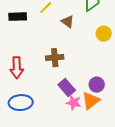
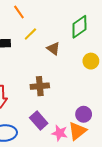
purple rectangle: (67, 88) -> (39, 121), moved

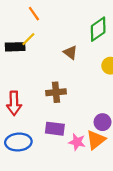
yellow line: (30, 34) -> (28, 39), moved
purple rectangle: (39, 121) -> (55, 129), turned -42

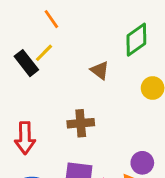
black rectangle: (15, 47) -> (26, 63), turned 54

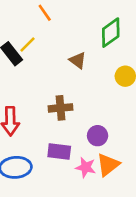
orange line: (51, 19) -> (45, 13), moved
purple circle: (142, 163) -> (98, 136), moved

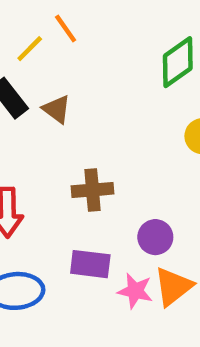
yellow line: (27, 44) -> (30, 49), moved
brown triangle: (78, 60) -> (57, 109), moved

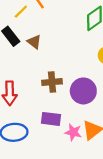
purple circle: (155, 237) -> (83, 91), moved, size x1.5

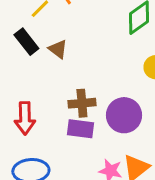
purple rectangle: (51, 119) -> (80, 129), moved

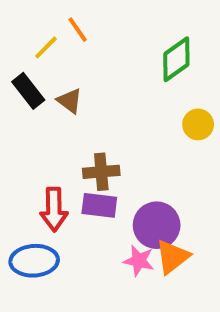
purple circle: (124, 115) -> (157, 225), moved
red arrow: (25, 118) -> (54, 209), moved

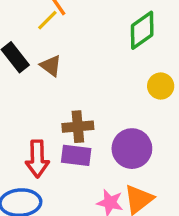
yellow line: (46, 47) -> (47, 20), moved
purple circle: (157, 225) -> (132, 149), moved

